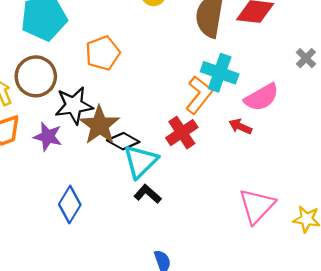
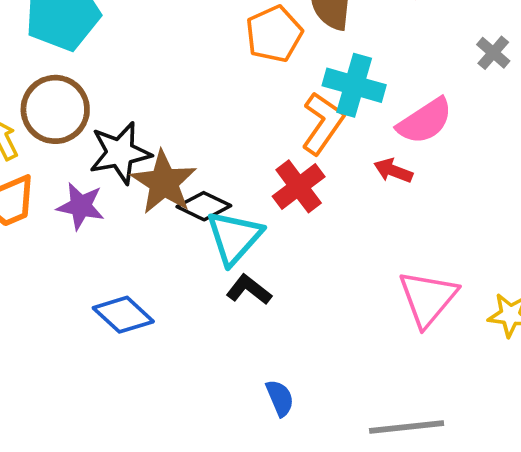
orange pentagon: (103, 53) -> (274, 34), moved
blue diamond: (70, 205) -> (123, 315), turned -75

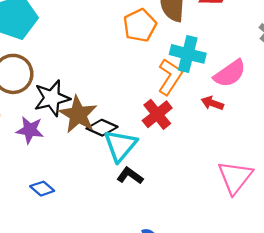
blue diamond: (123, 315) -> (42, 189), moved, size x0.7

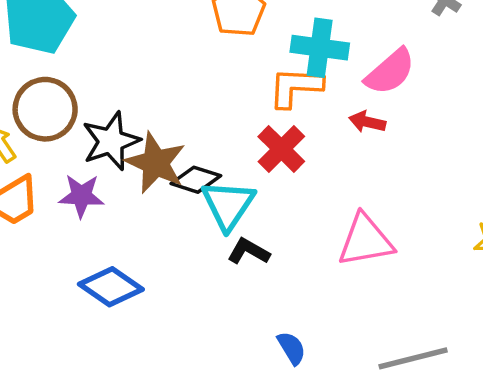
orange L-shape: (170, 77) -> (295, 87), turned -114
pink triangle: (235, 177) -> (366, 240), moved, turned 48
blue diamond: (42, 189) -> (111, 287), size x1.6

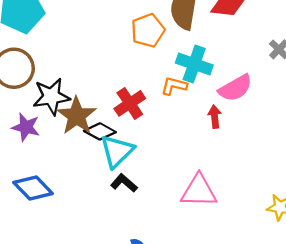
orange L-shape: (295, 87) -> (174, 86), size x0.7
red arrow: (367, 122) -> (215, 117), turned 60
red cross: (281, 149) -> (130, 103), moved

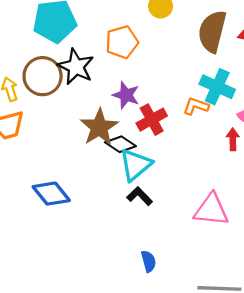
orange pentagon: (148, 30) -> (122, 42), moved
black star: (51, 97) -> (76, 67), moved, turned 30
purple star: (26, 127) -> (126, 95), moved

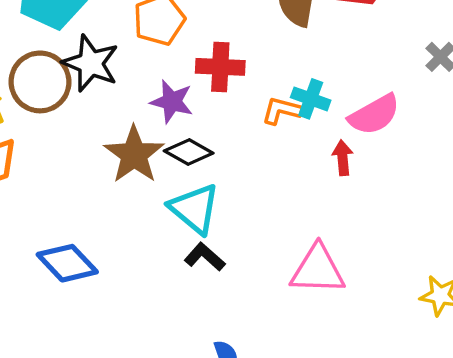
cyan cross: (217, 87) -> (311, 99), moved, size x0.7
red cross: (152, 120) -> (220, 67), moved, turned 36
black diamond: (120, 144) -> (189, 152), moved
cyan triangle: (135, 165) -> (195, 209), turned -36

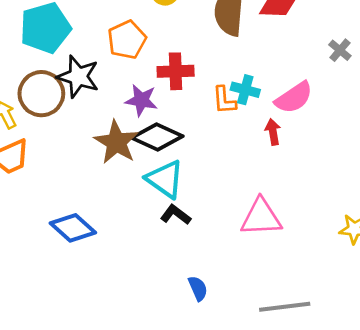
orange L-shape: (282, 111) -> (224, 100), turned -104
black diamond: (189, 152) -> (157, 137), size x1.4

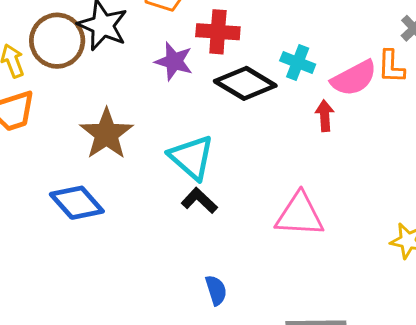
orange L-shape: (224, 100) -> (391, 67), moved
black diamond: (157, 137) -> (245, 83), moved
brown star: (116, 142) -> (106, 134), moved

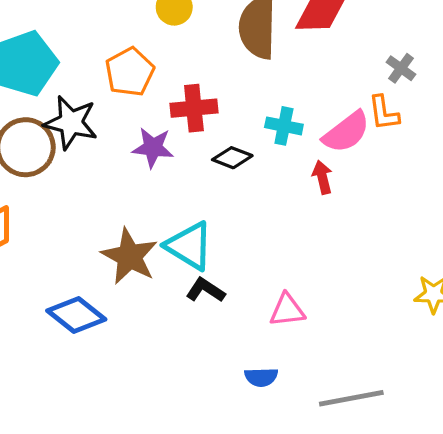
black diamond: (245, 83) -> (232, 158), size x0.6
brown star: (106, 134) -> (130, 256), moved
pink triangle: (300, 215) -> (287, 310), moved, size x0.7
blue semicircle: (216, 290) -> (261, 377), moved, turned 116

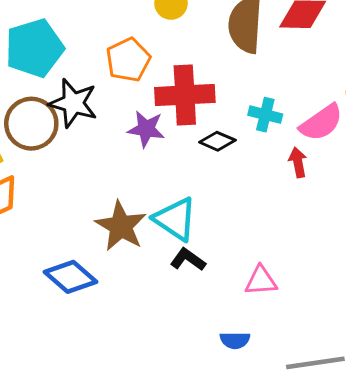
red cross: (194, 108) -> (185, 95), size x1.4

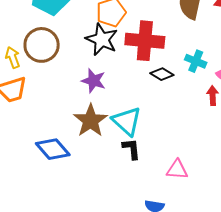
black star: (73, 103) -> (102, 39), moved
purple star: (146, 129) -> (93, 81), moved
black L-shape: (188, 260) -> (131, 149), turned 40

